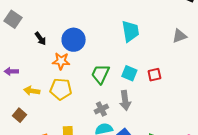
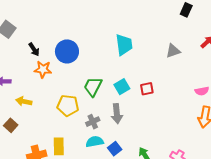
orange star: (61, 61) -> (43, 69), moved
cyan square: (129, 73) -> (122, 87), turned 35
yellow pentagon: (61, 89) -> (68, 105), moved

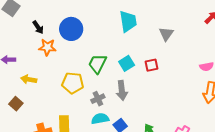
gray triangle: (173, 51) -> (166, 34), moved, turned -35

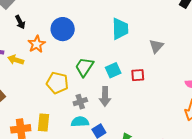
black arrow: (38, 27) -> (20, 22), moved
orange star: (47, 47) -> (37, 44), turned 30
yellow arrow: (29, 79) -> (16, 60), moved

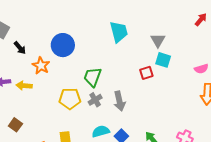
cyan square: (113, 70) -> (163, 60), moved, turned -35
gray cross: (80, 102) -> (95, 100), moved

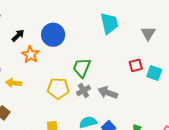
black arrow: (20, 48) -> (18, 35), moved, turned -96
cyan square: (163, 60) -> (154, 73), moved
yellow arrow: (24, 86) -> (14, 83), moved
gray arrow: (119, 101) -> (108, 93), turned 120

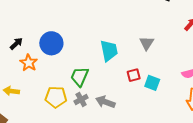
cyan trapezoid: (109, 23) -> (109, 51), moved

